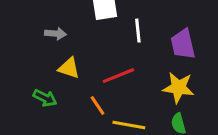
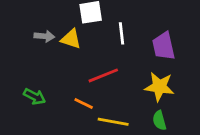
yellow triangle: (69, 68) -> (71, 39), moved
orange line: (97, 106) -> (84, 104), turned -30

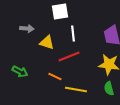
white line: (122, 33) -> (73, 33), moved
yellow triangle: (71, 39) -> (47, 42), moved

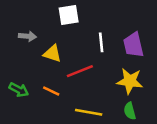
white line: (73, 33) -> (101, 42), moved
orange line: (55, 76) -> (51, 91), moved

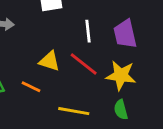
yellow triangle: (52, 54) -> (49, 61), moved
red line: (80, 71) -> (84, 64), moved, turned 60

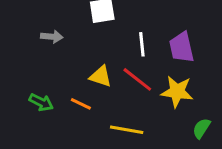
green semicircle: (121, 110) -> (201, 128), moved, turned 48

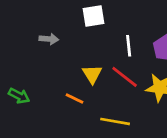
yellow triangle: (101, 76) -> (92, 74), turned 40
green arrow: (41, 102) -> (19, 96), moved

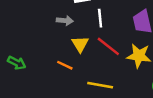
gray arrow: (49, 39) -> (65, 21), moved
white line: (129, 46) -> (100, 18), moved

